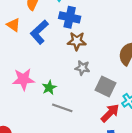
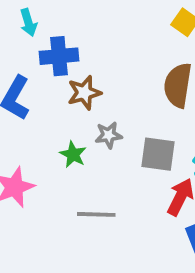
green star: (49, 88) -> (73, 154), moved

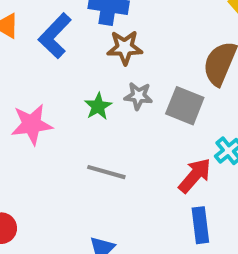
gray square: (158, 154) -> (185, 106), moved

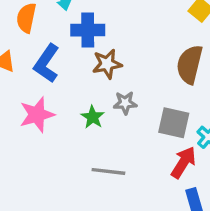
gray square: (185, 106) -> (174, 123), moved
pink star: (32, 124) -> (37, 115), moved

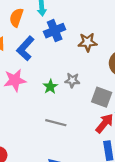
blue cross: (88, 30) -> (55, 31), turned -30
brown star: (107, 64) -> (87, 42), moved

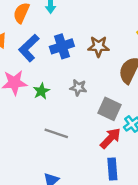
blue cross: (55, 31) -> (62, 46), moved
green star: (50, 87) -> (41, 91), moved

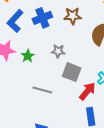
gray square: (110, 109) -> (72, 72), moved

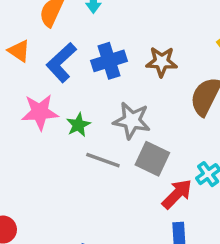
gray star: (58, 51) -> (132, 121), size x1.5
gray line: (42, 90) -> (103, 160), moved

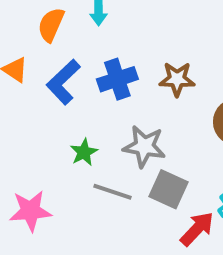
pink star: (40, 112) -> (30, 211), moved

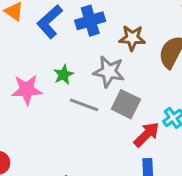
brown star: (177, 79) -> (132, 38), moved
pink star: (30, 211) -> (27, 90), moved

